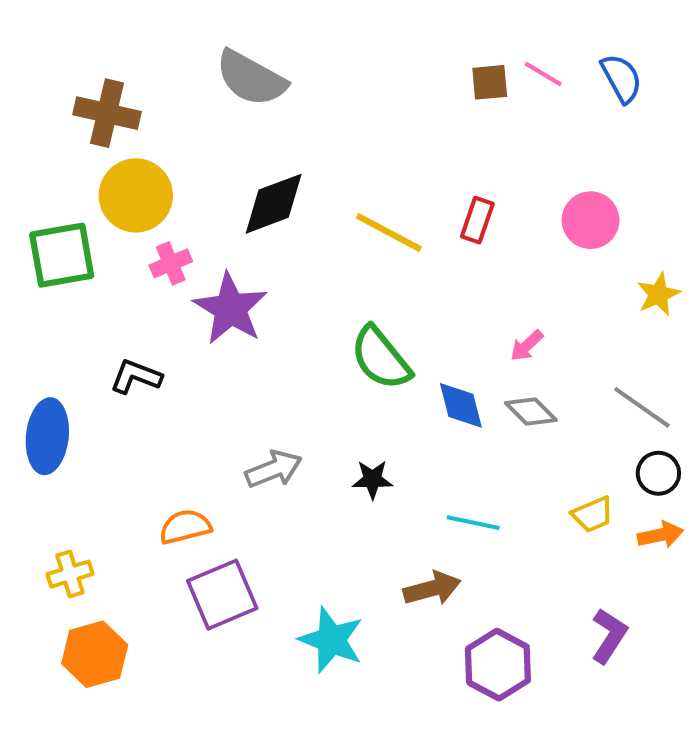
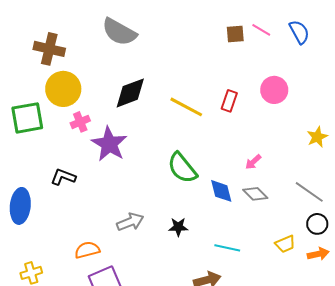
pink circle: (591, 220) -> (274, 90), moved

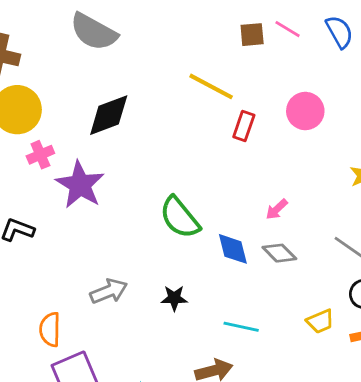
yellow line: (186, 107) -> (211, 86), moved
orange semicircle: (87, 250) -> (50, 329), turned -75

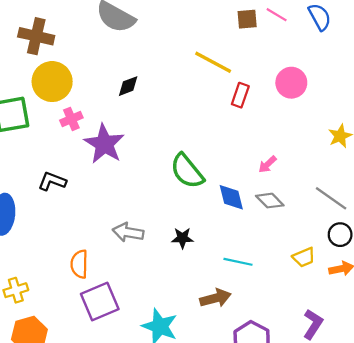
black diamond: (109, 115) -> (128, 86), size x0.6
gray arrow: (109, 291) -> (128, 232), turned -148

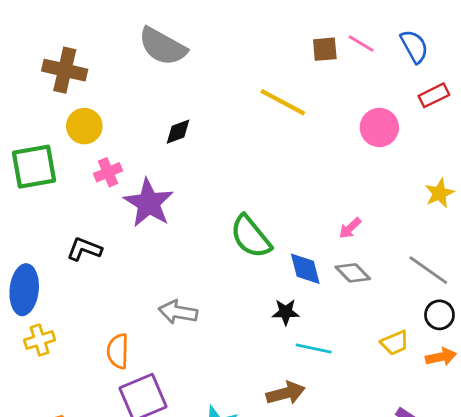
yellow circle: (52, 82) -> (84, 126), size x0.7
red rectangle: (240, 95) -> (434, 95), moved, turned 45
black star: (182, 238) -> (286, 312), moved
yellow cross: (16, 290) -> (40, 340), moved

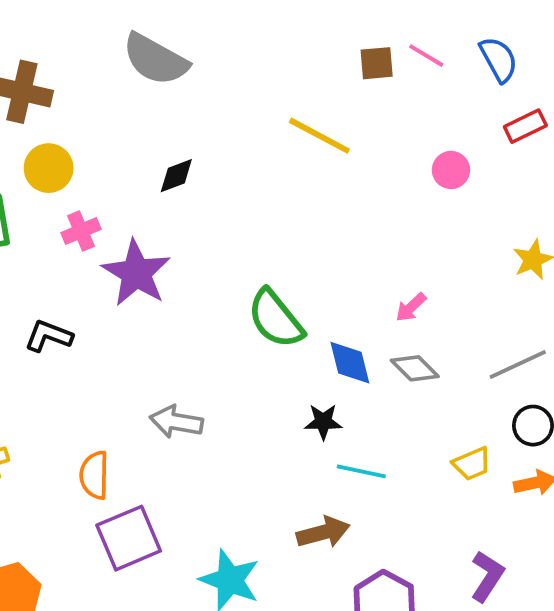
pink circle: (379, 127) -> (451, 170), size x0.7
gray line: (428, 270) -> (518, 365), turned -60

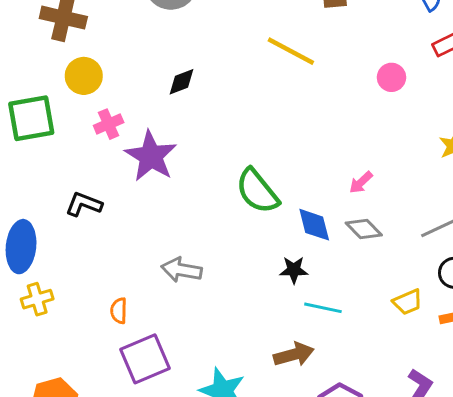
orange semicircle: (94, 475) -> (119, 311), size x0.7

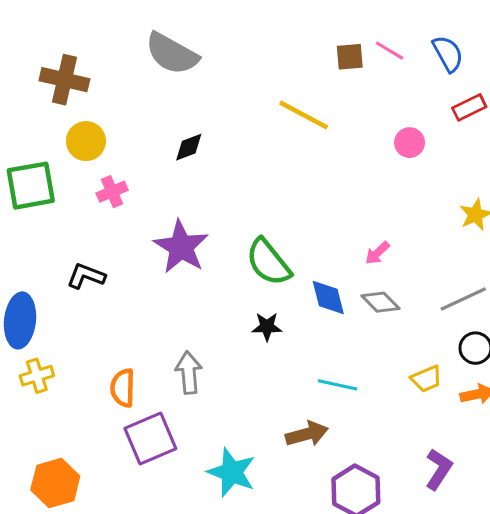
purple star: (151, 156) -> (181, 247), moved
gray arrow: (181, 270) -> (189, 373), moved, turned 75
black star: (294, 270) -> (267, 327), moved
orange semicircle: (119, 311) -> (123, 388), size x1.4

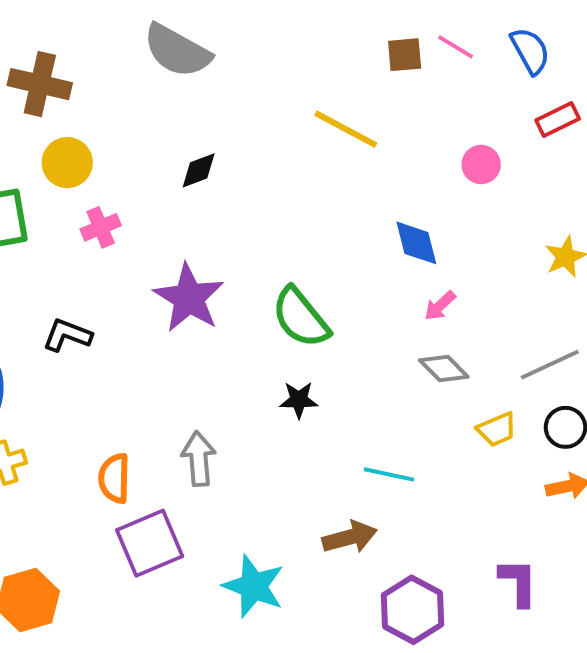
blue diamond: (328, 297) -> (416, 243), moved
yellow trapezoid: (426, 379) -> (497, 429), moved
purple L-shape: (439, 469) -> (518, 582), turned -33

